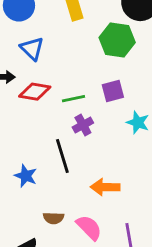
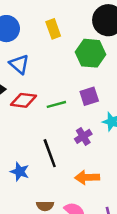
purple cross: (83, 125) -> (83, 136), moved

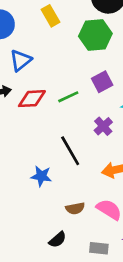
blue triangle: (19, 64) -> (21, 60), turned 50

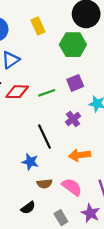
blue star: (41, 176) -> (30, 162), moved
gray rectangle: (99, 248) -> (61, 218), turned 48

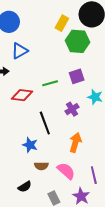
yellow rectangle: (38, 26) -> (62, 23), moved, turned 49
red diamond: (17, 92) -> (22, 95), moved
orange arrow: (80, 155) -> (75, 143), turned 108

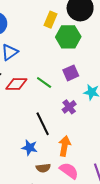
green line: (50, 83) -> (44, 83), turned 56
red diamond: (22, 95) -> (16, 84), moved
orange arrow: (75, 143) -> (65, 146), moved

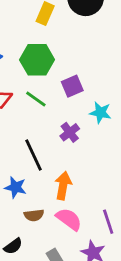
green hexagon: (68, 37) -> (37, 60), moved

